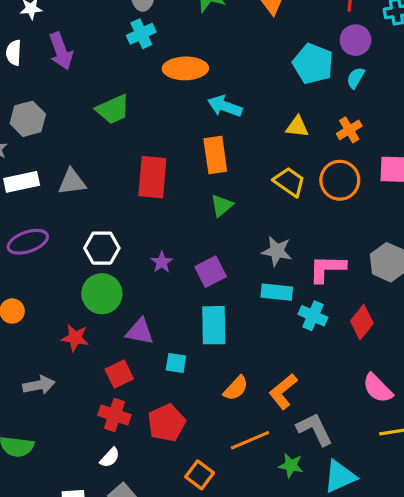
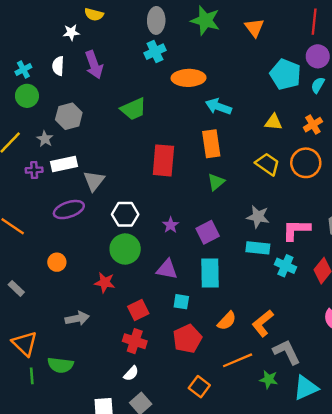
gray triangle: (72, 182) -> (94, 181), moved, turned -45
purple triangle: (140, 332) -> (167, 269), moved
red pentagon: (166, 423) -> (187, 339), moved

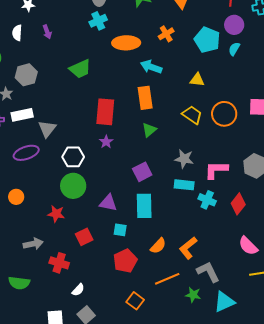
purple arrow: (94, 65) -> (47, 32), size x0.6
orange cross: (313, 125) -> (166, 34), moved
purple star: (171, 225) -> (106, 142), moved
red cross: (135, 341) -> (59, 263), moved

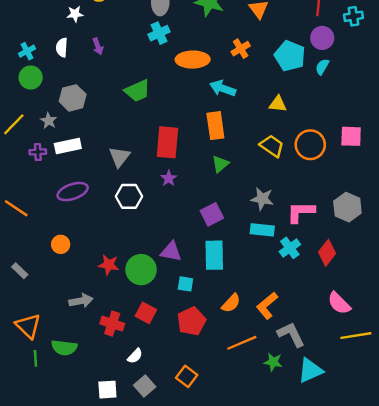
gray triangle: (47, 129) -> (119, 157), moved
green circle: (73, 186) -> (141, 270), moved
cyan cross: (207, 200) -> (290, 248), turned 30
red square: (84, 237) -> (146, 313), moved, turned -36
orange square: (135, 301) -> (187, 376), moved

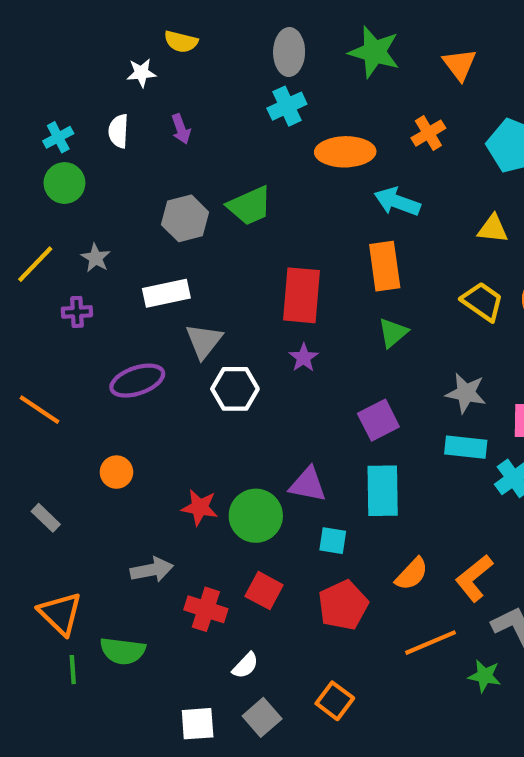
gray hexagon: (73, 98) -> (185, 218), moved
white rectangle: (68, 146) -> (166, 293), moved
gray triangle: (119, 157) -> (204, 341), moved

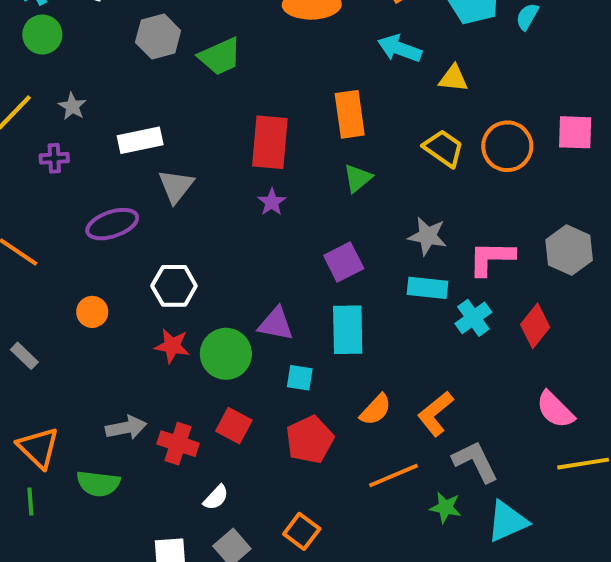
cyan arrow: (397, 202) -> (400, 48), moved
gray hexagon: (185, 218) -> (158, 37), moved
white hexagon: (235, 389) -> (174, 286), moved
gray arrow: (152, 570) -> (126, 428), moved
green line: (73, 670) -> (30, 501), moved

